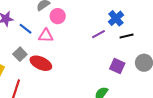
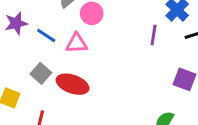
purple line: (99, 34) -> (154, 35), turned -48

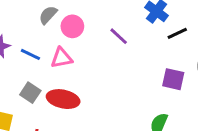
purple line: (154, 35) -> (119, 36), moved, turned -48

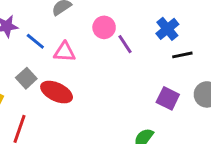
pink circle: (72, 26) -> (104, 27), moved

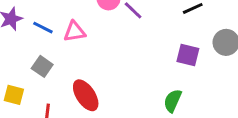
red ellipse: (57, 92) -> (86, 95), moved, turned 44

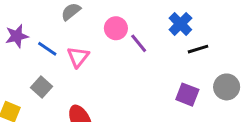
pink triangle: (75, 32) -> (78, 57), turned -50

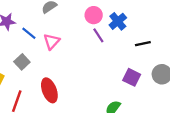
blue cross: (180, 24) -> (118, 21), moved
pink circle: (116, 28) -> (94, 15), moved

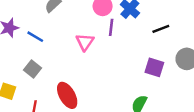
purple line: (98, 35) -> (111, 27), turned 49
pink triangle: (52, 41) -> (85, 42), moved

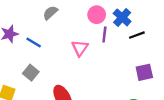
black line: (161, 29) -> (137, 35), moved
purple square: (154, 67) -> (144, 72), turned -30

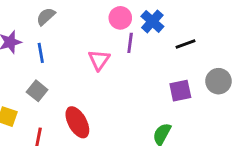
gray semicircle: (50, 13) -> (46, 16), moved
black line: (137, 35) -> (186, 44), moved
blue line: (34, 43) -> (41, 53), turned 49

